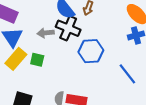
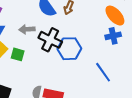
black cross: (68, 28) -> (50, 40), moved

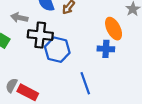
black cross: (50, 40) -> (40, 35), turned -35

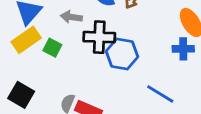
blue line: (85, 83) -> (160, 94), turned -35

